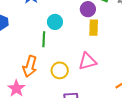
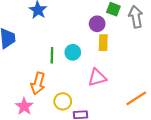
cyan circle: (55, 22) -> (73, 52), moved
yellow circle: (60, 70) -> (63, 101), moved

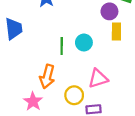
pink triangle: (97, 78) -> (98, 78), moved

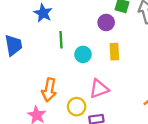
yellow rectangle: (116, 32) -> (114, 52), moved
green line: (62, 46) -> (61, 40), moved

